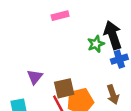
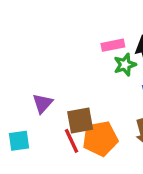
pink rectangle: (60, 16) -> (113, 45), moved

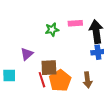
green star: (125, 65) -> (52, 30), moved
orange pentagon: (100, 139) -> (60, 81), turned -30

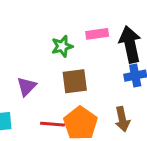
brown square: (49, 68) -> (75, 81), moved
red line: (42, 80) -> (53, 124), turned -63

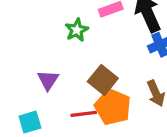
brown square: (75, 81) -> (103, 80), moved, turned -32

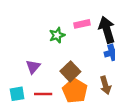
red line: (84, 114) -> (43, 94), moved

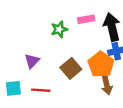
orange pentagon: (75, 91) -> (101, 64), moved

